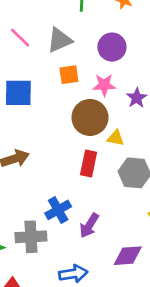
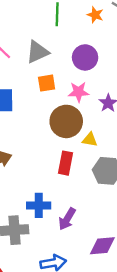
blue cross: (58, 210) -> (39, 205), turned 30

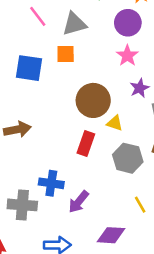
purple circle: (85, 57) -> (128, 23), moved
orange square: (47, 83) -> (66, 54), moved
pink star: (79, 92) -> (127, 56), moved, turned 30

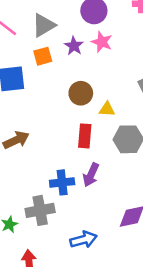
purple star: (140, 88) -> (74, 46), moved
brown circle: (93, 100) -> (81, 93), size x0.7
purple arrow: (79, 202) -> (91, 175), moved

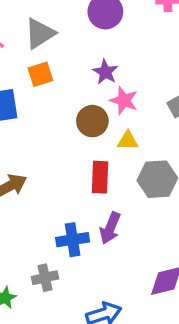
pink star: (102, 42) -> (124, 100), moved
purple star: (74, 46) -> (105, 72), moved
gray cross: (40, 210) -> (45, 278), size x0.7

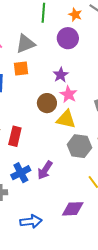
yellow triangle: (128, 141) -> (66, 119), size x1.5
red rectangle: (100, 177) -> (15, 136), moved
blue cross: (73, 240) -> (21, 173), turned -30

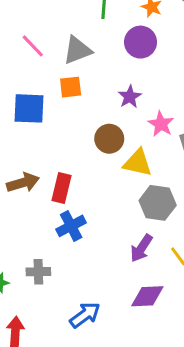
pink star: (69, 94) -> (161, 124), moved
purple arrow: (45, 170) -> (141, 248), moved
blue cross: (21, 173) -> (71, 226), moved
blue arrow: (31, 221) -> (85, 315), turned -30

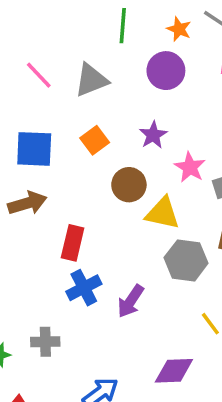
orange square: (71, 87) -> (95, 140), moved, turned -30
brown arrow: (23, 183) -> (27, 203), moved
purple arrow: (141, 248) -> (131, 301), moved

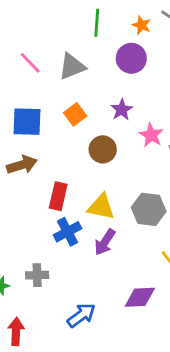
yellow triangle: (162, 213) -> (101, 207), moved

